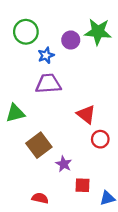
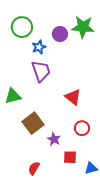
purple trapezoid: (48, 84) -> (41, 71), turned 75
red circle: (100, 139) -> (82, 128), moved
red semicircle: (40, 198) -> (34, 168), turned -72

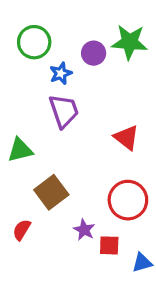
red triangle: (73, 97) -> (126, 138), moved
red circle: (82, 128) -> (128, 200), size x1.6
purple star: (54, 139) -> (84, 230), moved
red semicircle: (34, 168) -> (22, 230), moved

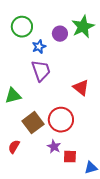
green star: (130, 42) -> (83, 27), turned -30
red circle: (128, 200) -> (61, 120), moved

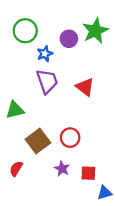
red triangle: (81, 88) -> (85, 87), moved
red circle: (61, 120) -> (70, 138), size x0.7
red square: (70, 157) -> (88, 173), moved

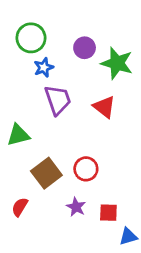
green star: (95, 31) -> (117, 63), moved, turned -30
blue star: (45, 54) -> (44, 67), moved

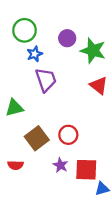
red triangle: (104, 107) -> (99, 85), moved
red semicircle: (20, 207) -> (15, 165), turned -120
red square: (108, 213) -> (86, 170), size x1.5

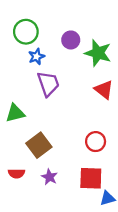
red circle: (68, 135) -> (96, 142), moved
purple star: (60, 165) -> (49, 177), moved

